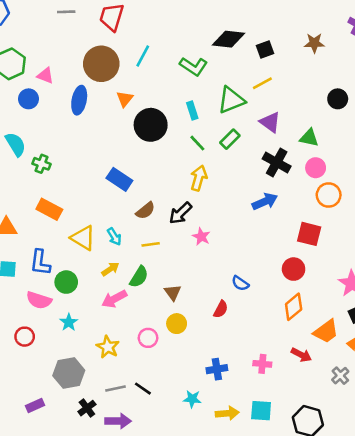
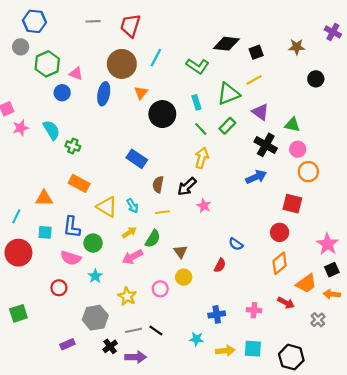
black circle: (338, 99) -> (316, 79), moved
brown semicircle: (145, 211) -> (158, 184), turned 140

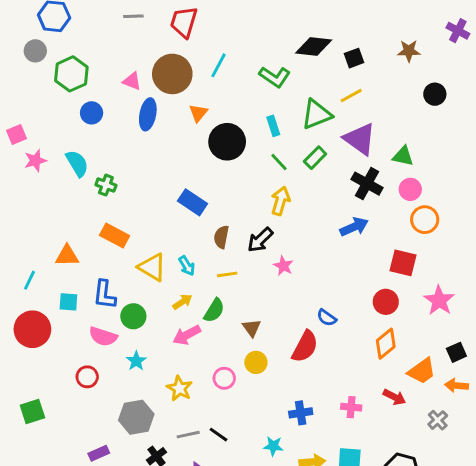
pink triangle: (76, 74) -> (132, 81), moved
purple triangle: (260, 112) -> (360, 139), size x1.4
pink star: (328, 244) -> (439, 300), moved
red semicircle: (220, 265) -> (305, 347), size x1.6

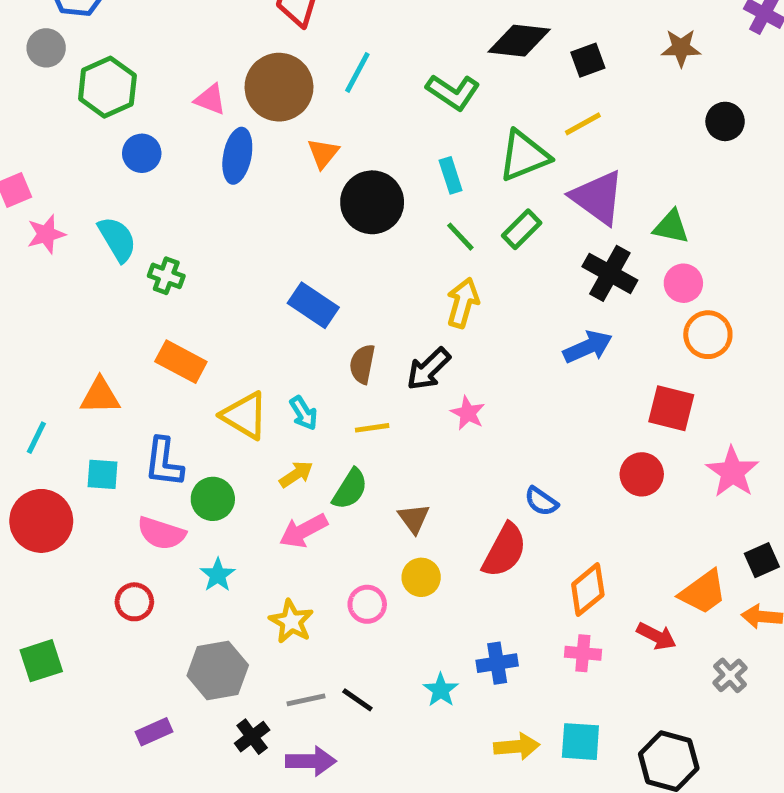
orange diamond: (386, 344) -> (588, 590), moved
cyan star: (273, 446) -> (441, 690), moved, turned 30

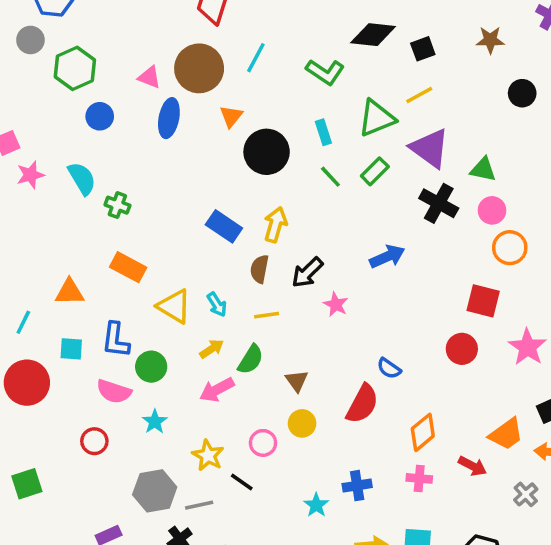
yellow arrow: (463, 303) -> (275, 225), moved
blue arrow: (588, 347) -> (387, 257), moved
gray line: (306, 700) -> (199, 505), moved
black line: (357, 700) -> (242, 482), moved

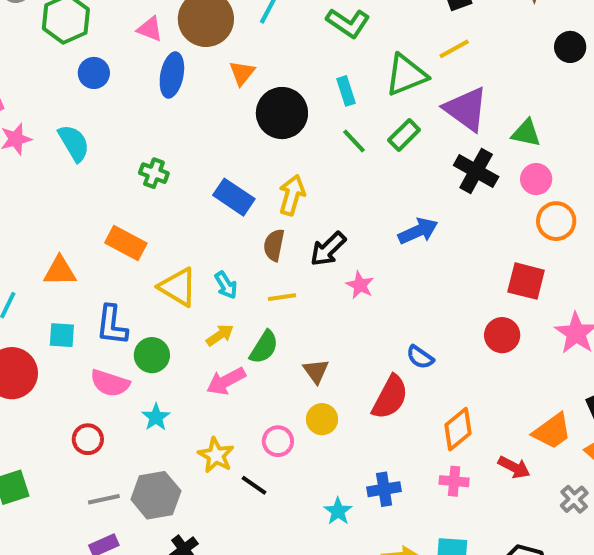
green cross: (117, 205) -> (154, 173), moved
gray line: (199, 505) -> (104, 499), moved

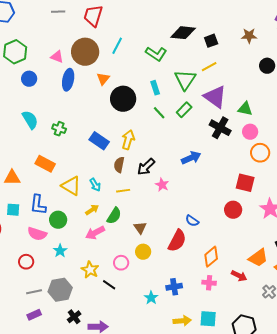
green triangle: (406, 75) -> (185, 80), turned -35
cyan semicircle: (74, 143) -> (30, 120), moved

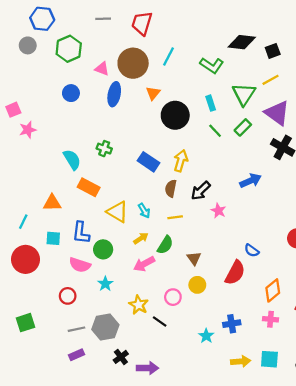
green hexagon: (15, 52) -> (69, 49), moved
cyan semicircle: (30, 120) -> (72, 160), moved

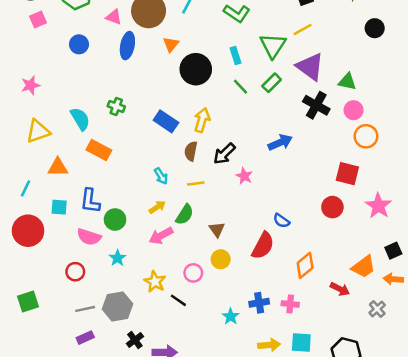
pink square: (13, 110) -> (38, 19), moved
yellow triangle: (118, 212) -> (38, 131), moved, turned -50
pink cross: (271, 319) -> (290, 304), moved

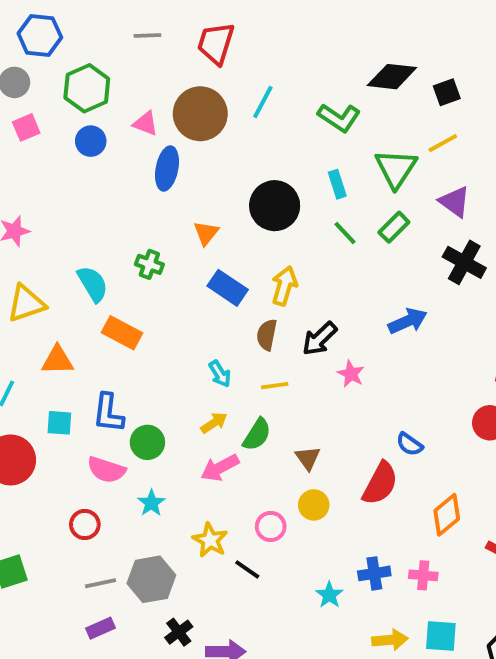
blue circle: (79, 44) -> (91, 141), moved
orange triangle: (171, 44) -> (206, 233), moved
purple triangle: (310, 67) -> (455, 202), size x0.7

